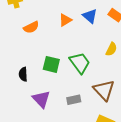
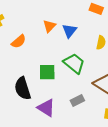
blue triangle: (90, 16) -> (70, 31), moved, turned 42
black semicircle: (23, 74) -> (23, 88), size x1.6

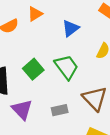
orange triangle: (49, 26) -> (35, 14), moved
green square: (47, 72) -> (33, 69), turned 36

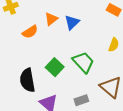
blue triangle: (71, 28) -> (72, 22), moved

